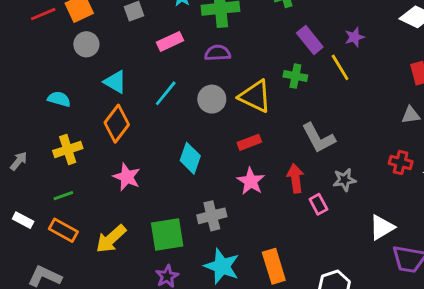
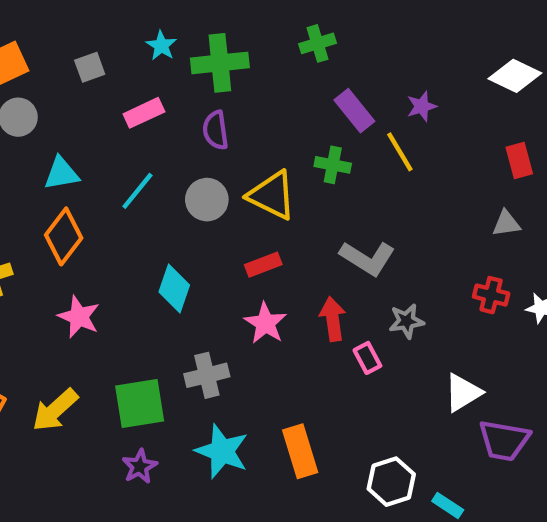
purple semicircle: (218, 53) -> (216, 130), turned -95
cyan triangle: (115, 82) -> (62, 174), turned -40
gray L-shape: (318, 138) -> (367, 258), turned -30

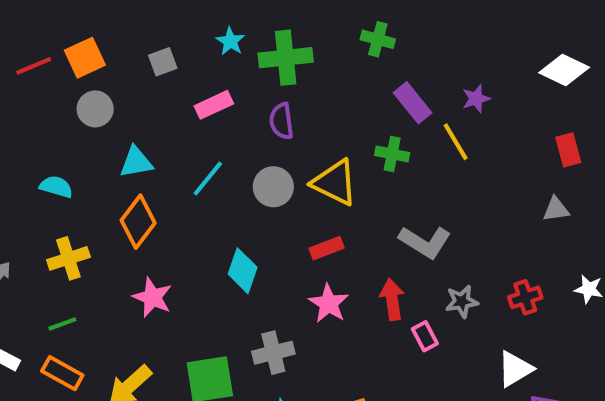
green cross: (317, 43) -> (378, 39), turned 32
red cross: (491, 295) -> (525, 297), moved, turned -32

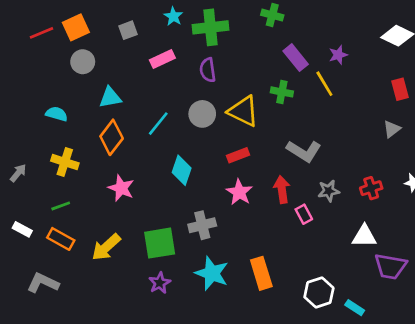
cyan line: (208, 179) -> (158, 124), moved
gray triangle: (556, 209) -> (392, 129), turned -30
yellow cross: (68, 258) -> (65, 162), turned 36
white triangle: (515, 369) -> (364, 236), turned 32

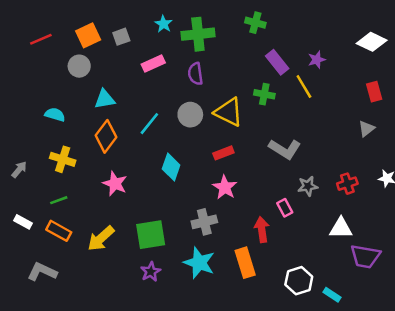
orange square: (76, 27) -> (88, 35), moved
red arrow: (282, 189) -> (262, 230), moved
gray cross: (202, 225) -> (204, 222), moved

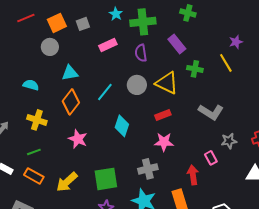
red line: (41, 39) -> (26, 18), moved
purple rectangle: (277, 62) -> (177, 44), moved
pink star: (225, 187) -> (164, 142), turned -30

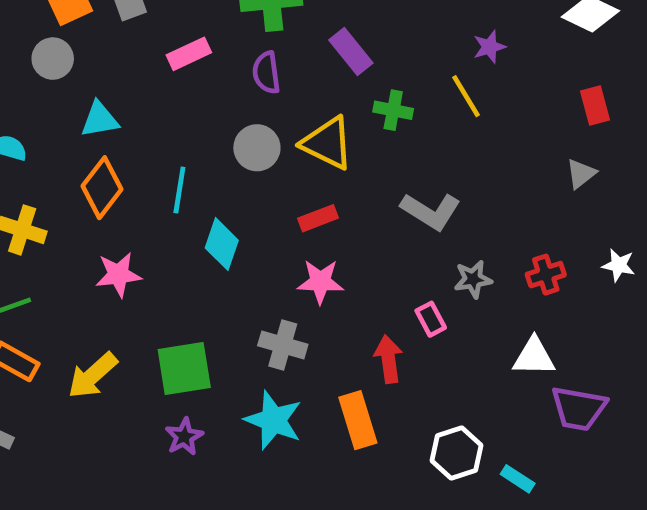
cyan line: (105, 92) -> (179, 190), moved, turned -30
pink star: (78, 139) -> (118, 275), turned -30
gray cross: (148, 169) -> (283, 345), turned 30

